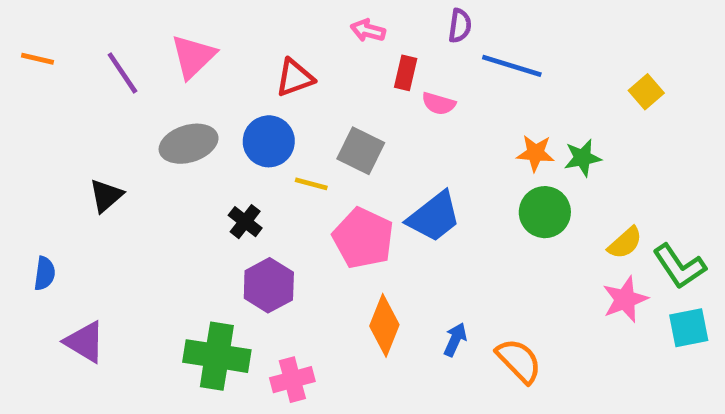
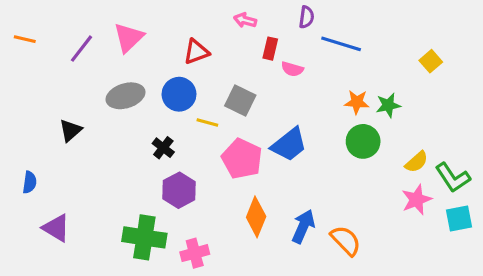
purple line: (122, 73) -> (81, 49), turned 72
blue arrow: (455, 340) -> (303, 226), size x1.5

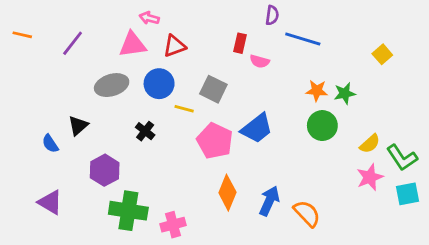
pink arrow: (245, 20) -> (149, 18), moved
pink triangle: (129, 38) -> (133, 45), moved, turned 36
black triangle: (70, 130) -> (78, 126), moved
blue semicircle: (30, 182) -> (50, 144), moved, turned 138
purple hexagon: (179, 190) -> (105, 170), moved

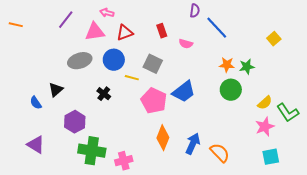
blue line: (303, 39) -> (217, 28), turned 30
purple line: (73, 43) -> (66, 20), moved
red rectangle: (240, 43) -> (162, 31), moved, turned -32
cyan square: (407, 194) -> (271, 157), moved

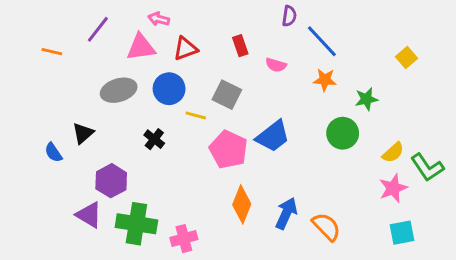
orange line: (16, 25) -> (52, 52), moved
orange star: (227, 65) -> (325, 80), moved
purple triangle: (36, 145) -> (89, 215), moved

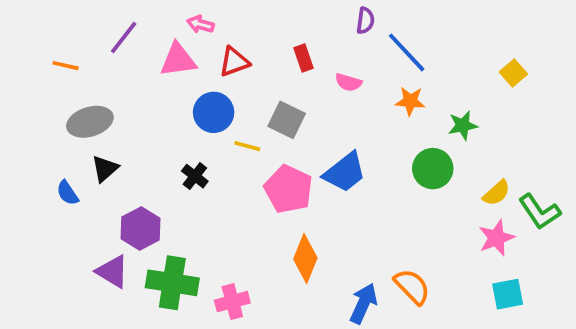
gray ellipse: (119, 90) -> (90, 122), moved
blue arrow: (286, 213) -> (363, 303), moved

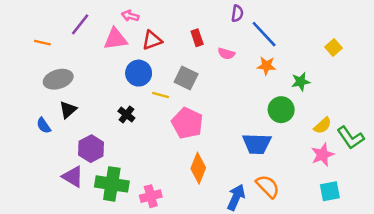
blue trapezoid: (345, 172) -> (257, 144), moved, turned 40

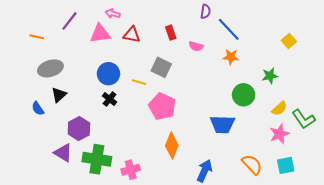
red triangle: (152, 40) -> (132, 35), turned 30
blue circle: (139, 73) -> (108, 74), moved
green star: (301, 82) -> (270, 76), moved
orange semicircle: (268, 186) -> (252, 164), moved

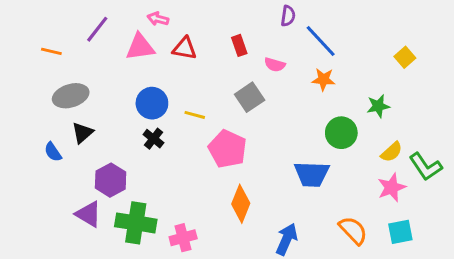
gray square: (161, 67) -> (250, 97), moved, turned 30

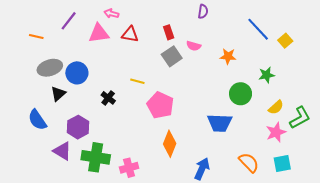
blue line: (321, 41) -> (258, 29), moved
gray square: (250, 97) -> (172, 56), moved
blue circle: (152, 103) -> (77, 73), moved
blue semicircle: (53, 152) -> (37, 120), moved, size x1.5
green L-shape: (426, 167) -> (300, 118), turned -85

